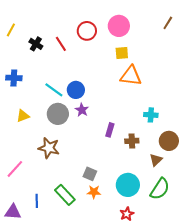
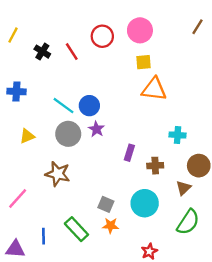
cyan circle: (128, 185) -> (145, 203), moved

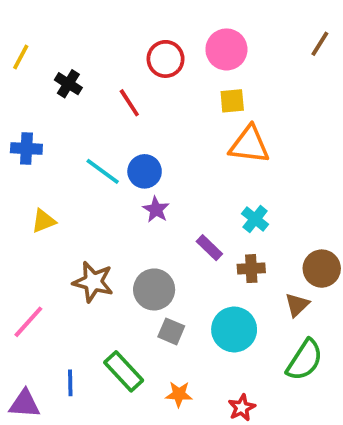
red line: (72, 52) -> (129, 103), moved
gray circle: (68, 134) -> (154, 289), moved
cyan cross: (178, 135) -> (255, 219), moved, turned 35
purple rectangle: (129, 153) -> (209, 248), turned -63
orange star: (111, 226) -> (179, 394), moved

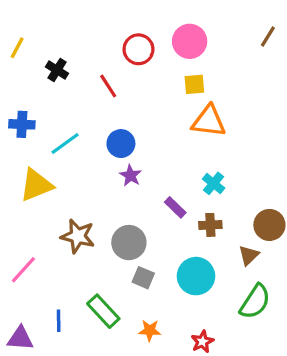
cyan line: (103, 171) -> (65, 144), moved, turned -72
yellow triangle: (44, 221) -> (36, 185), size x1.6

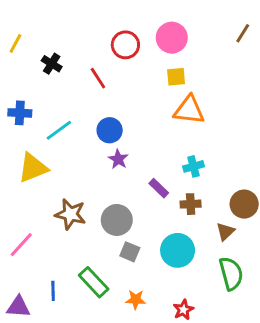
cyan cross: (214, 183) -> (193, 166), turned 36
green semicircle: (255, 302) -> (231, 274), turned -48

